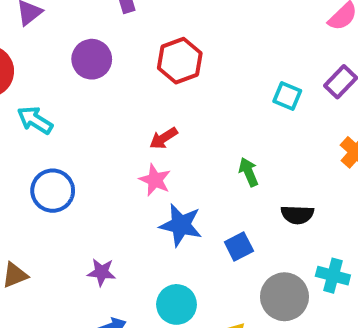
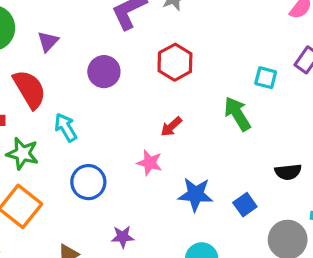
cyan arrow: (35, 120) -> (66, 127), turned 36
green arrow: (249, 172) -> (237, 114), moved, size x1.5
pink star: (155, 180) -> (150, 163), moved
purple star: (101, 272) -> (123, 237), moved

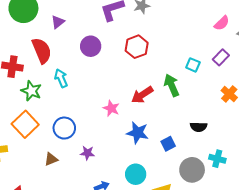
red arrow: (171, 127) -> (142, 95), moved, size x1.5
blue circle: (88, 182) -> (64, 128), moved

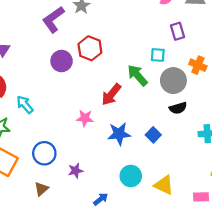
purple circle: (91, 46) -> (62, 61), moved
purple rectangle: (221, 57) -> (178, 31), turned -42
cyan square: (193, 65) -> (158, 55), moved
gray circle: (192, 170) -> (173, 81), moved

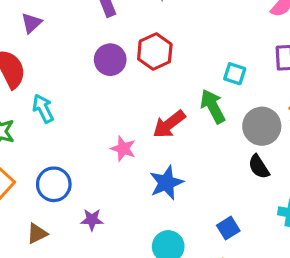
cyan square: (158, 55) -> (235, 74), moved
black semicircle: (178, 108) -> (259, 167), turned 60
blue star: (119, 134) -> (166, 183), turned -30
blue square: (153, 135) -> (228, 228), moved

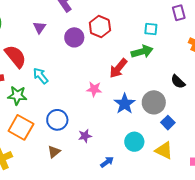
purple triangle: (31, 23) -> (39, 27), moved
green arrow: (213, 106) -> (142, 52), turned 115
gray circle: (262, 126) -> (154, 102), moved

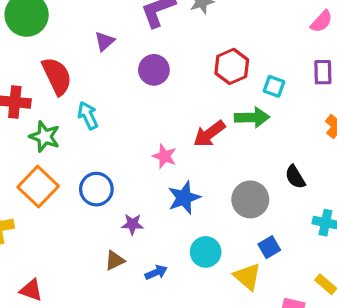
red hexagon: (100, 27) -> (232, 66), moved
blue star: (125, 104) -> (184, 198), moved
blue square: (168, 123) -> (269, 247), moved
brown triangle: (54, 152) -> (115, 260), moved

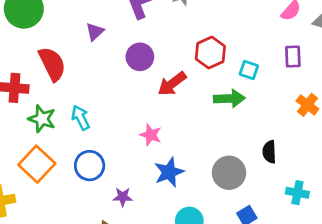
cyan arrow: (88, 116) -> (81, 118), moved
red arrow: (209, 134) -> (172, 84), moved
black semicircle: (295, 177) -> (269, 152), turned 30

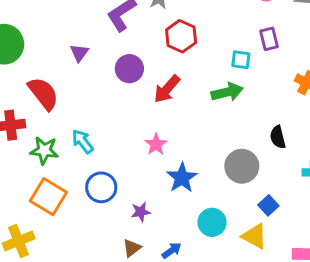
red hexagon: (210, 53) -> (181, 36), moved
purple rectangle: (293, 57) -> (269, 39), moved
pink star: (151, 135) -> (156, 144), turned 30

